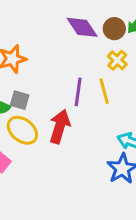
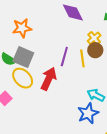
brown circle: (114, 29) -> (95, 50), moved
gray square: (20, 100) -> (23, 57), size x1.5

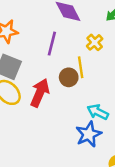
brown circle: (95, 50) -> (69, 77), moved
purple line: (64, 57) -> (52, 44), moved

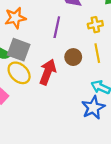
yellow cross: (95, 42) -> (95, 25), turned 32
yellow line: (81, 67) -> (97, 53), moved

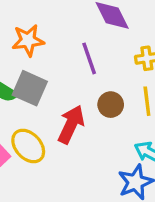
purple line: (57, 27) -> (89, 58), turned -35
yellow ellipse: (19, 73) -> (28, 146), moved

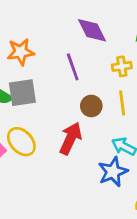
gray square: (30, 88) -> (22, 93), turned -32
red arrow: (71, 124) -> (71, 138), moved

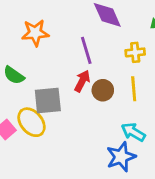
gray square: (22, 93) -> (48, 101), moved
red arrow: (71, 138) -> (82, 81), moved, size x0.7

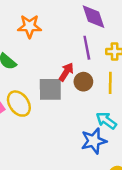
purple line: (86, 50) -> (87, 48), moved
gray square: (48, 101) -> (50, 89), moved

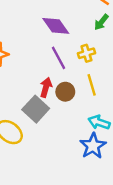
gray square: (50, 89) -> (36, 109), turned -30

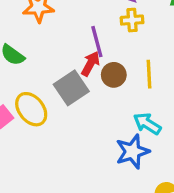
yellow cross: (86, 53) -> (132, 20), moved
purple line: (59, 58) -> (97, 42), moved

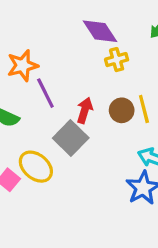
purple line: (97, 42) -> (45, 93), moved
brown circle: (114, 75) -> (122, 110), moved

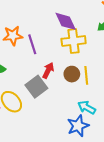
yellow cross: (117, 60) -> (74, 41), size x1.6
purple line: (45, 93) -> (32, 44), moved

